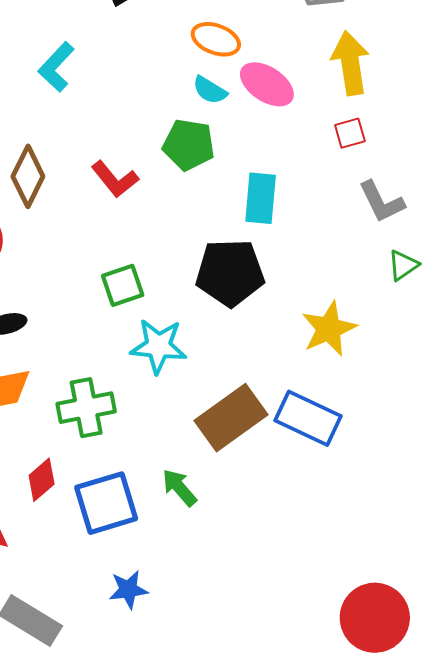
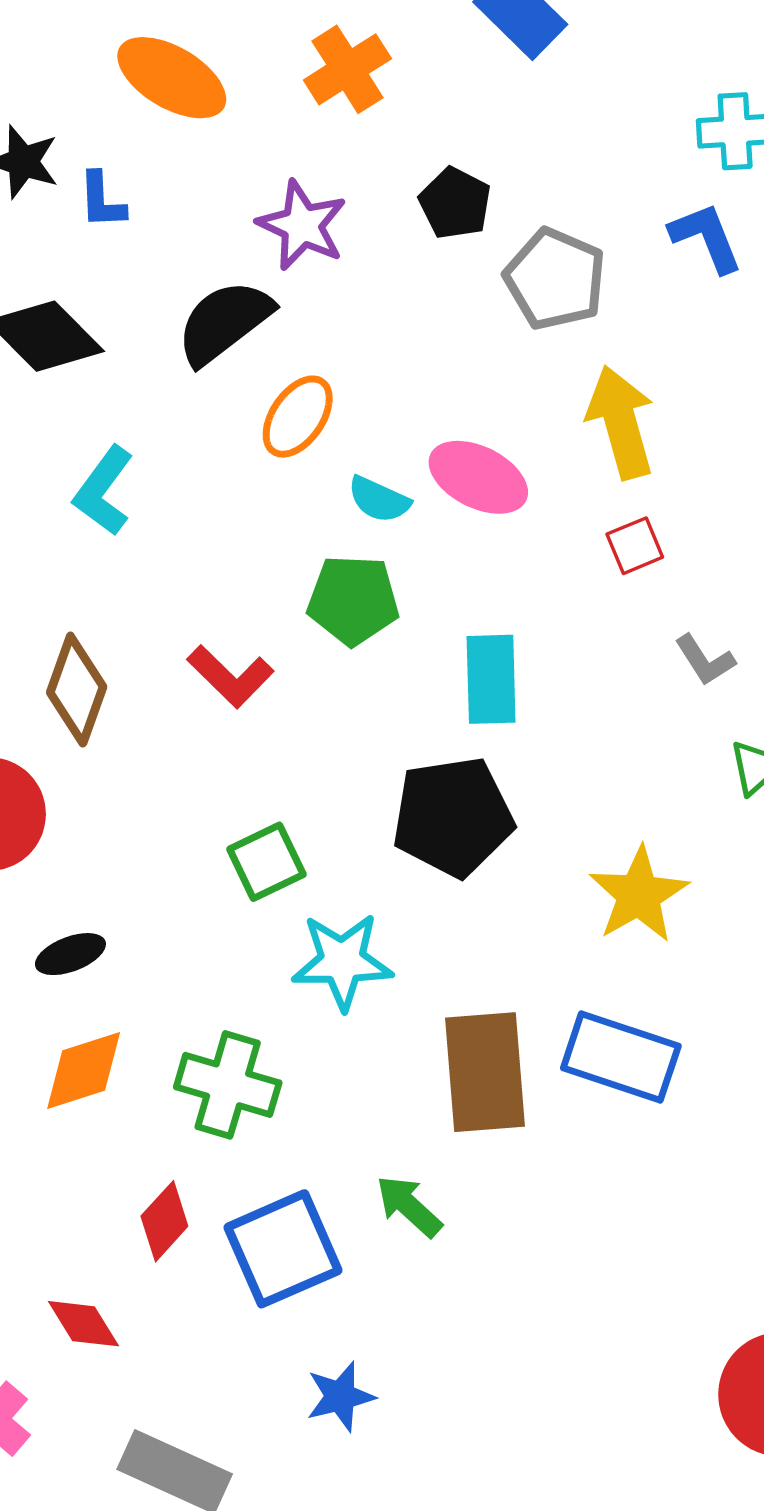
orange ellipse: (216, 39) -> (298, 417), moved, turned -69
gray L-shape: (381, 202) -> (705, 660), size x0.7
green cross: (86, 408) -> (228, 1085), turned 34
brown rectangle: (231, 418) -> (485, 1072), turned -52

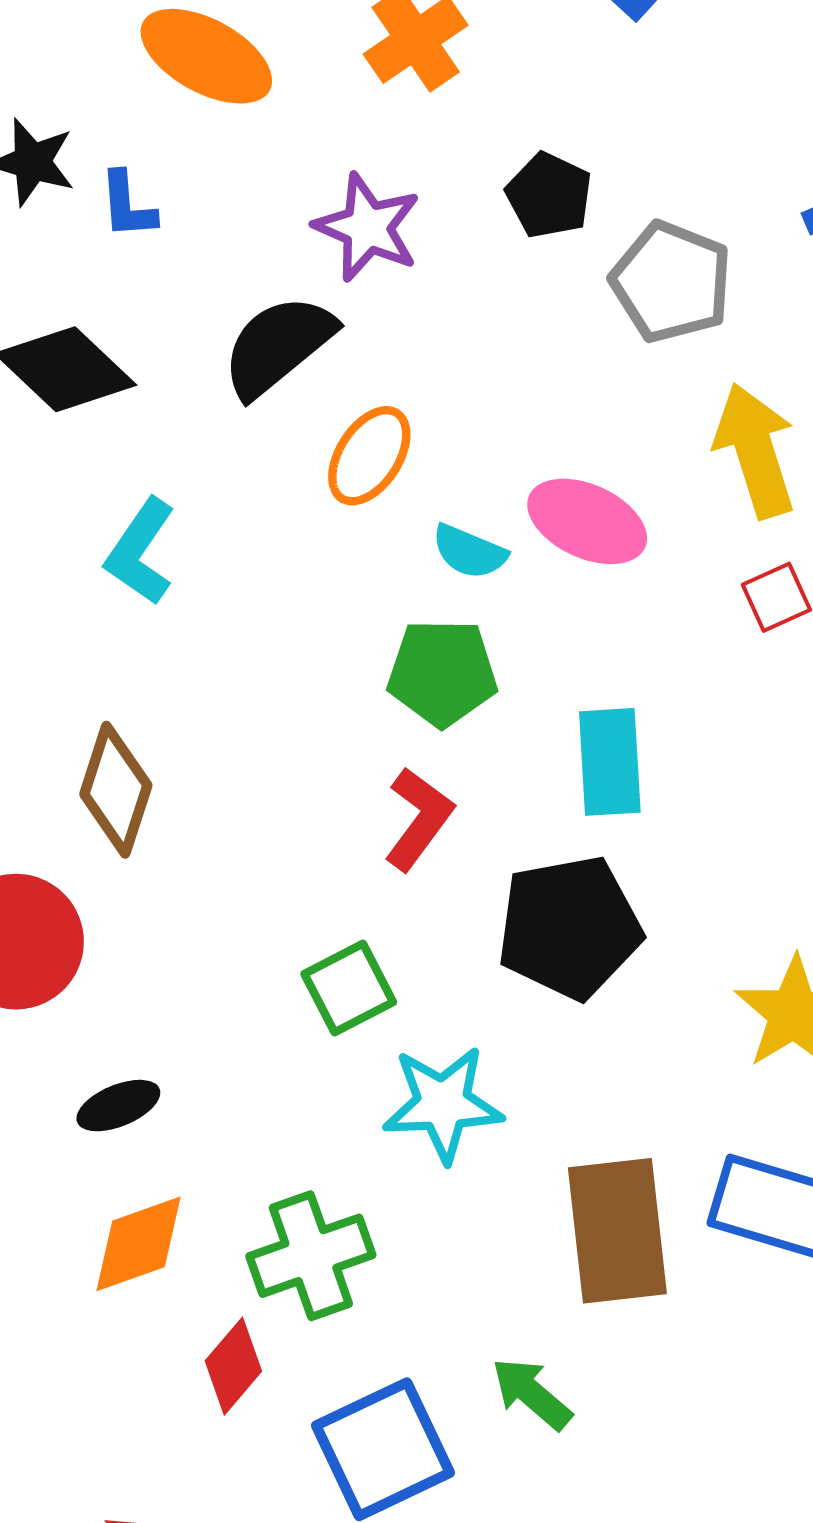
red L-shape: (230, 676) -> (419, 819), moved, turned -96
green cross: (228, 1085) -> (311, 1256), turned -34
red diamond: (164, 1221) -> (233, 1366), moved

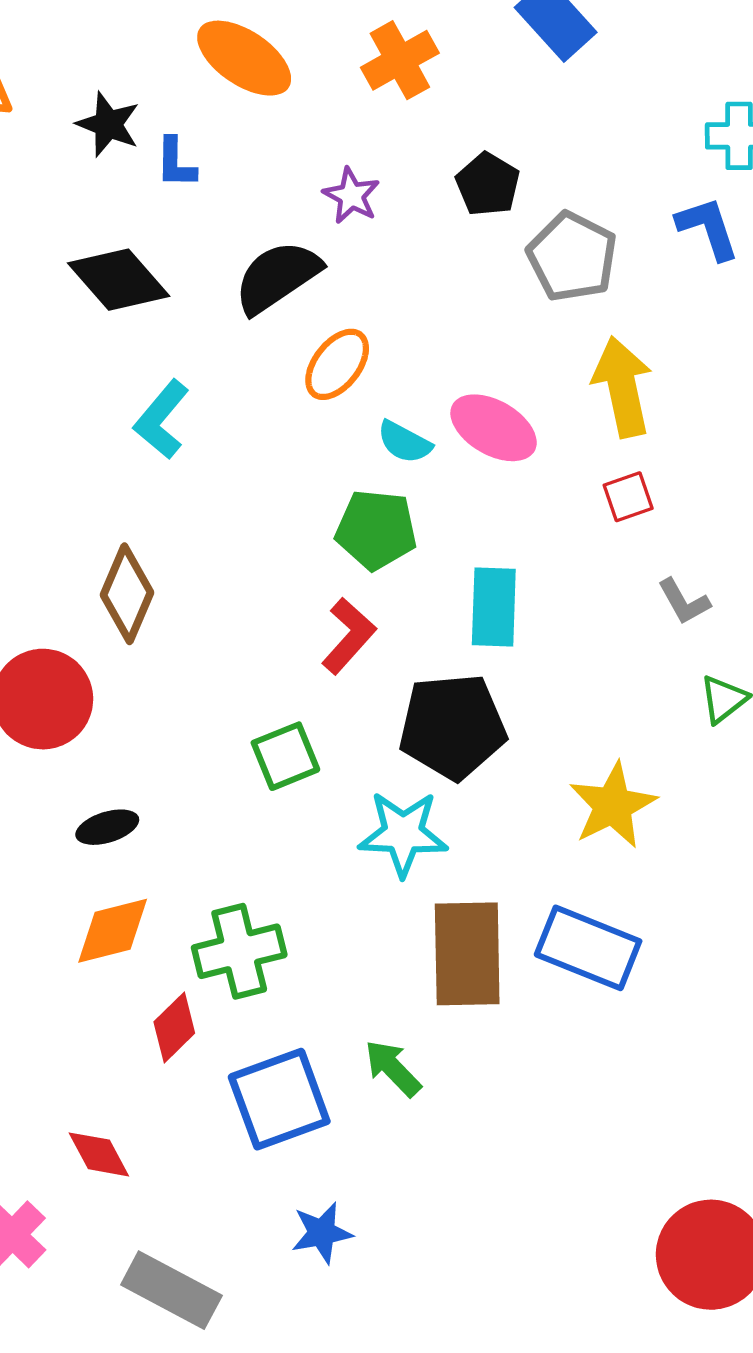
purple star: (367, 227) -> (351, 196), size x0.7
cyan star: (443, 1104) -> (403, 834), moved

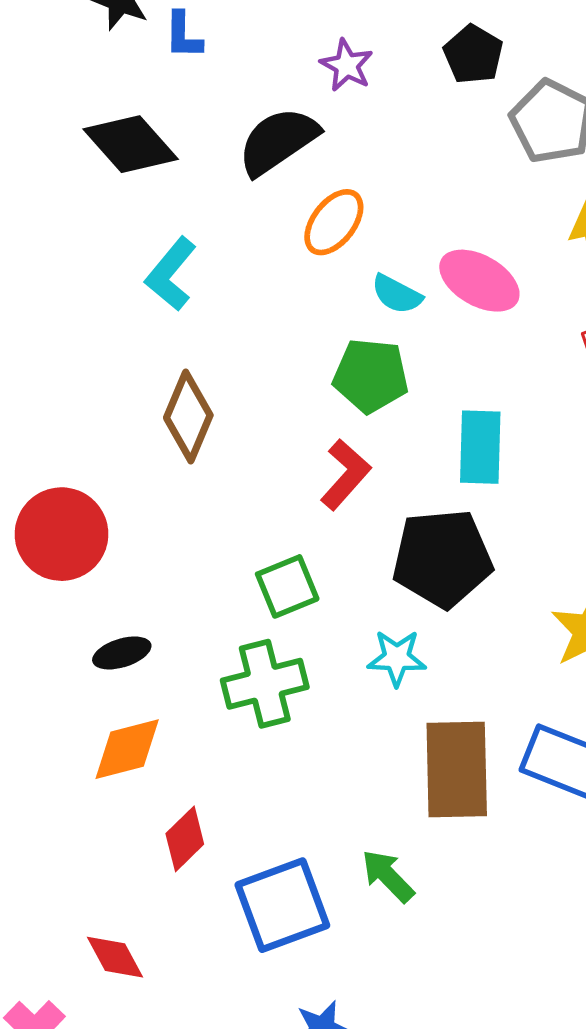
brown diamond: (127, 594) -> (188, 417), moved
cyan star: (403, 834) -> (397, 658), size x0.7
green cross: (239, 951) -> (265, 684), moved

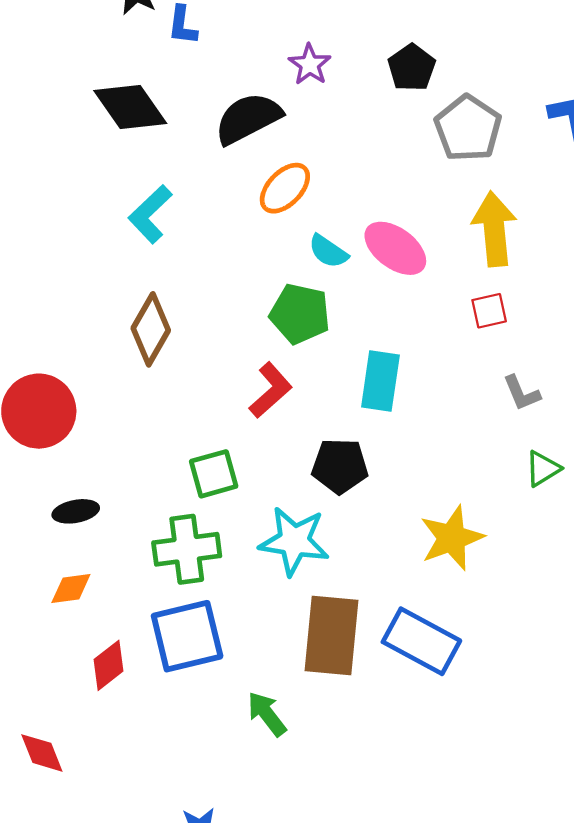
black pentagon: (442, 558) -> (340, 466), size x0.7
cyan star: (397, 658) -> (294, 541), size x1.5
orange diamond: (127, 749) -> (71, 588), size x0.7
blue square: (282, 905) -> (187, 636), moved

